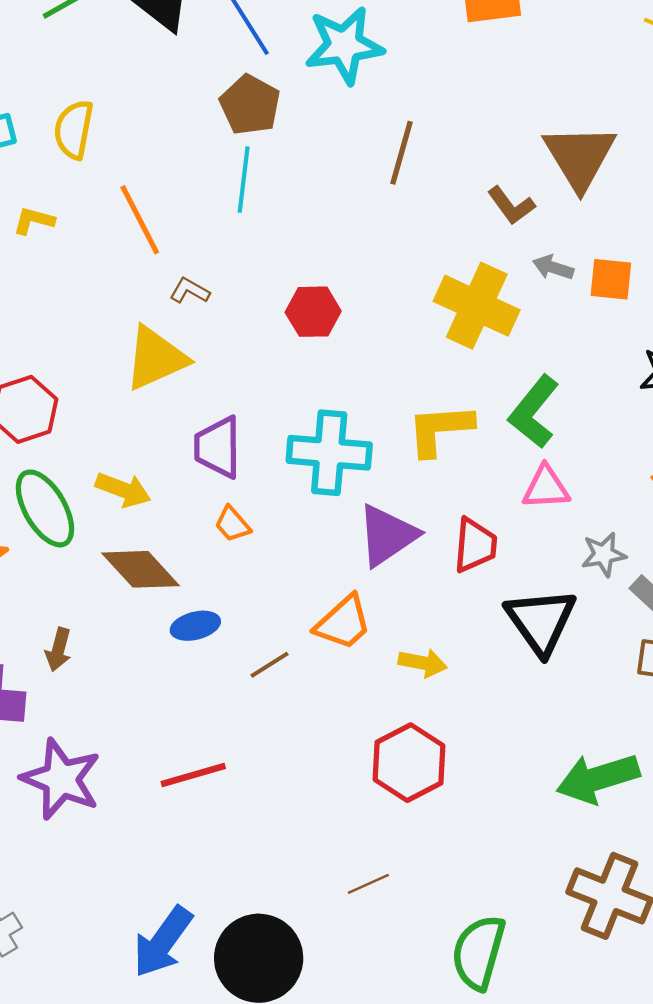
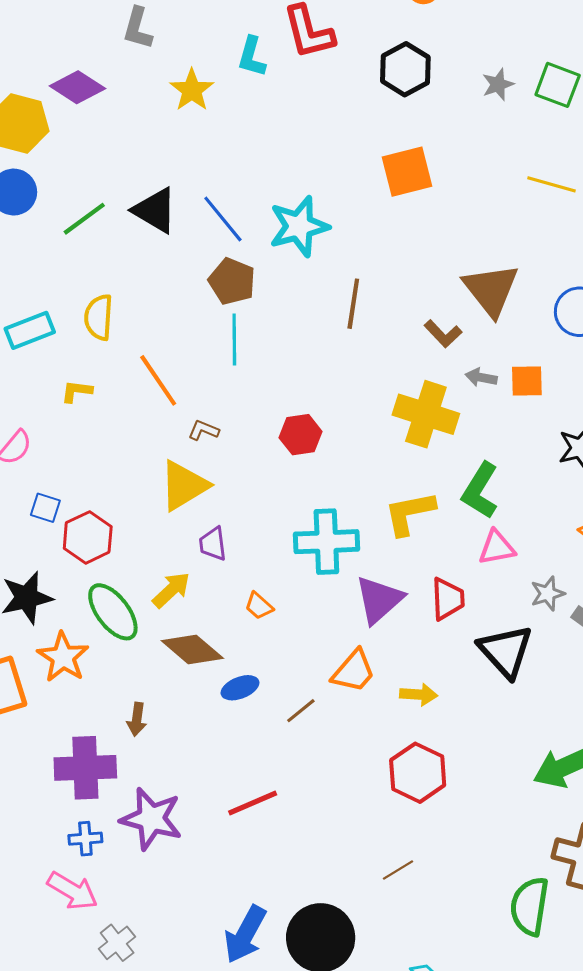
purple trapezoid: (218, 447) -> (213, 544), moved, size x0.7
yellow arrow: (123, 490) -> (171, 590), turned -57
green semicircle: (478, 952) -> (530, 906), moved

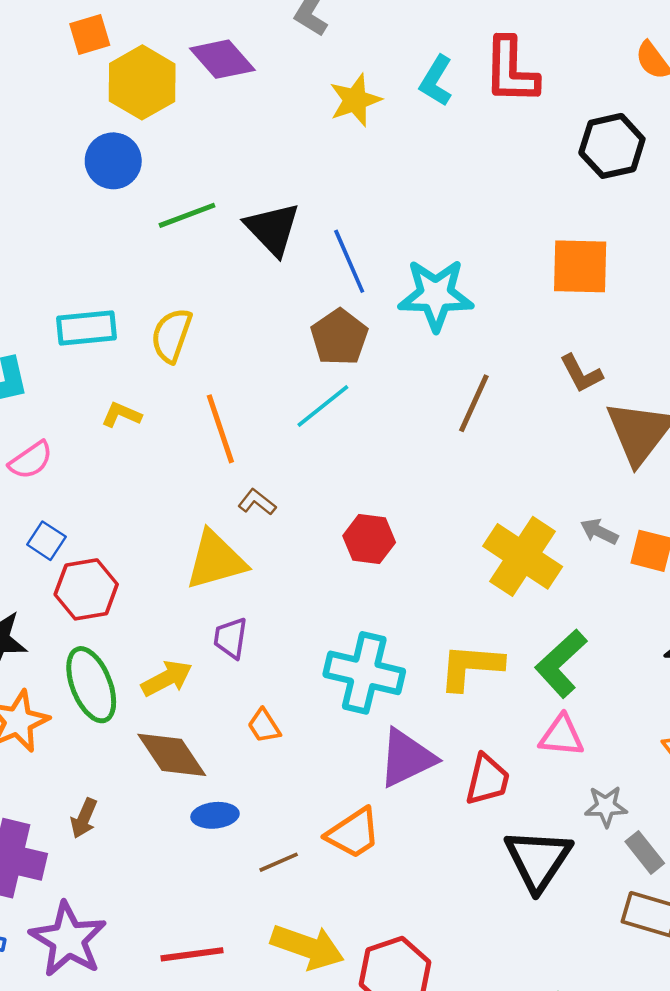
brown L-shape: (443, 334) -> (581, 374), moved
cyan line: (234, 340) -> (323, 406), turned 36
yellow arrow: (419, 695) -> (307, 947), moved, size x1.6

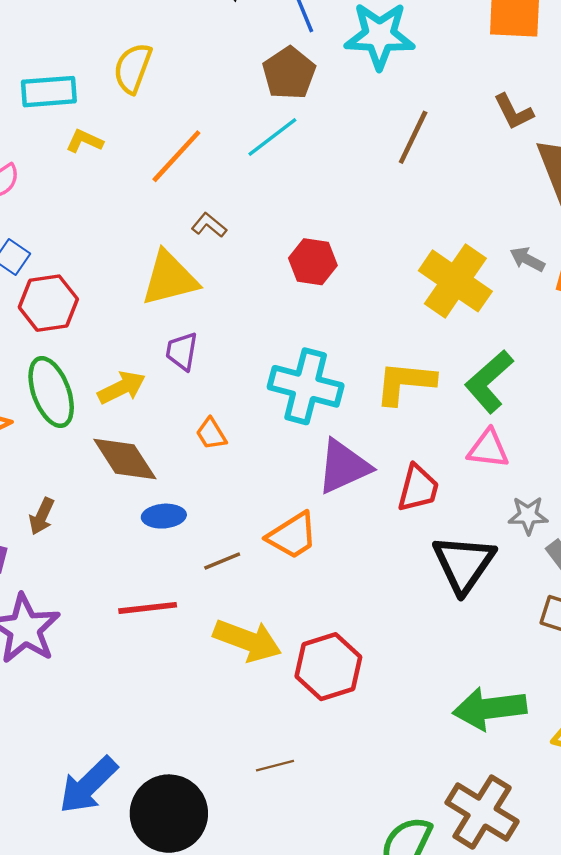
cyan rectangle: (87, 328) -> (49, 92), moved
orange line: (220, 429) -> (176, 156), turned 60
red line: (192, 954) -> (148, 608), moved

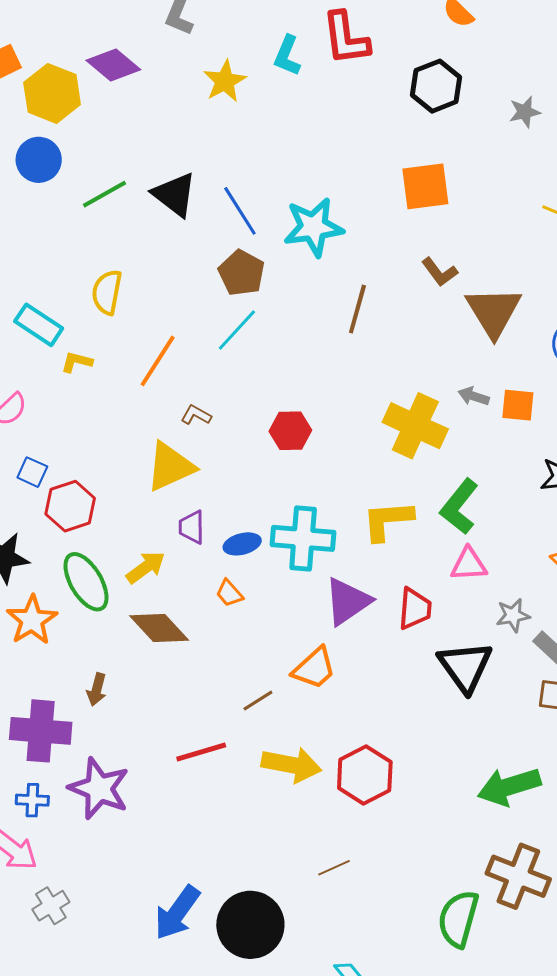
cyan rectangle: (49, 92) -> (39, 325), turned 48
blue ellipse: (164, 516) -> (242, 544), moved

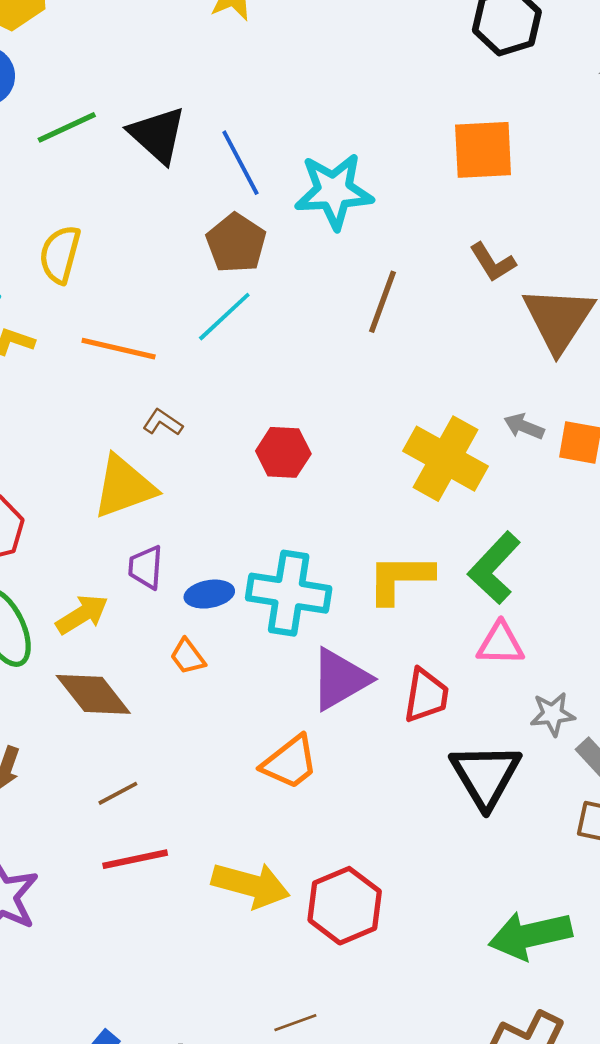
orange line: (158, 361) -> (119, 349), turned 66
brown line: (258, 701) -> (118, 793), moved

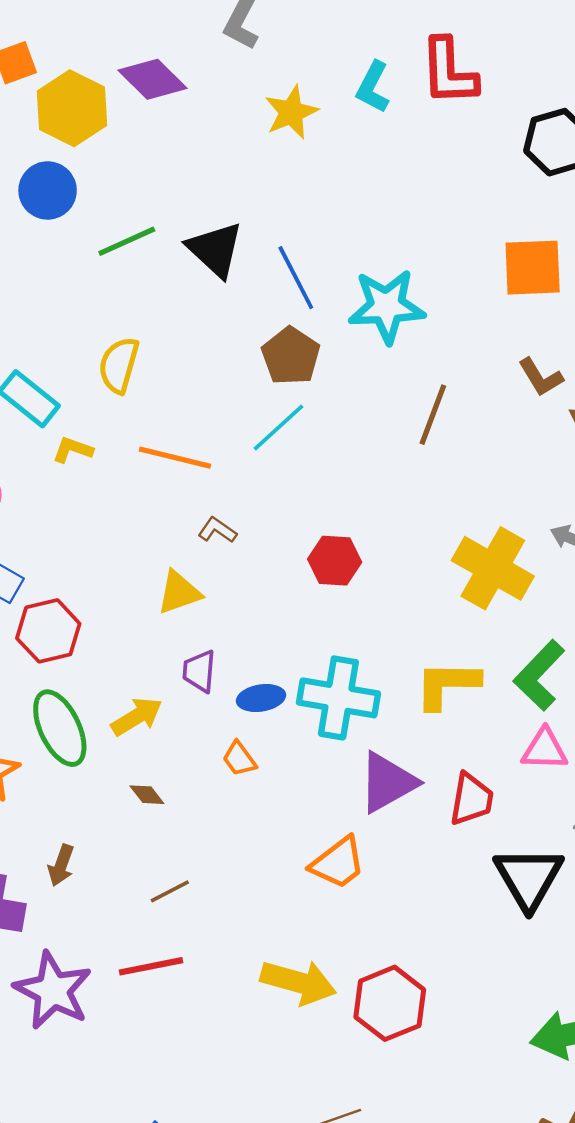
yellow triangle: (124, 487) -> (179, 592), size x0.7
brown diamond: (93, 694) -> (147, 795), size x0.5
red line: (135, 859) -> (151, 966), moved

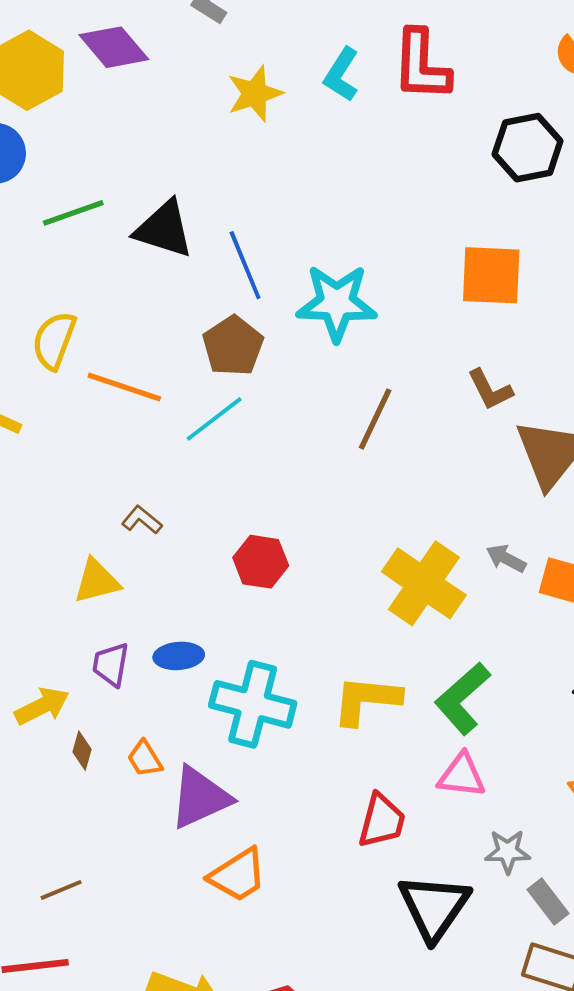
black triangle: (215, 250) -> (164, 229), turned -30
orange line: (175, 458) -> (124, 387), moved
blue ellipse: (261, 698) -> (179, 656), moved
purple triangle: (388, 782) -> (200, 798), moved
brown diamond: (147, 795) -> (82, 751), moved, turned 48

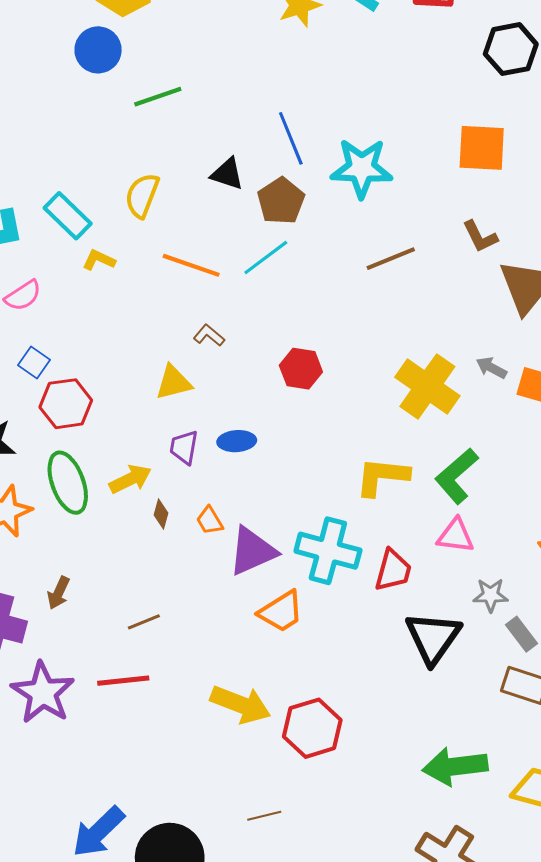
black triangle: (164, 229) -> (227, 174), moved, size x0.7
orange line: (124, 387) -> (191, 265), moved
brown line: (375, 419) -> (391, 259), turned 42
cyan cross: (253, 704) -> (328, 551), moved

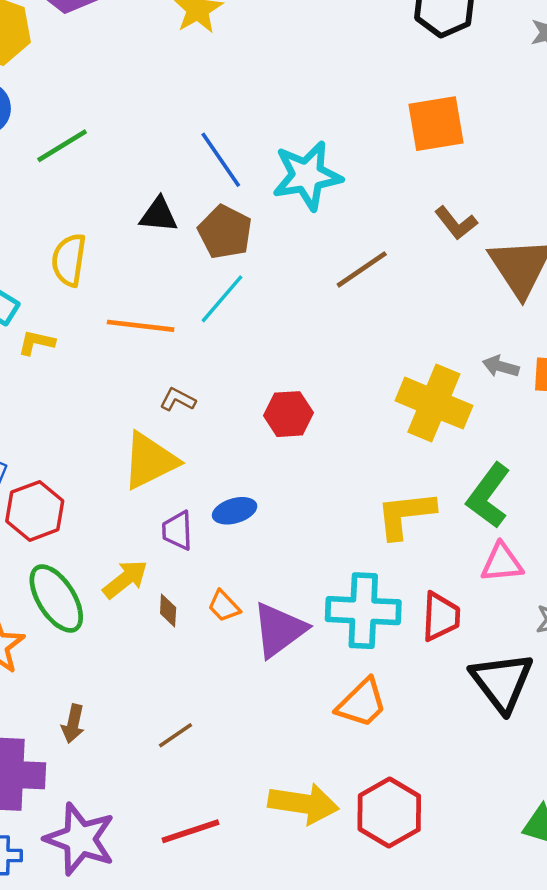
yellow triangle: (174, 383) -> (150, 461), size x1.4
orange trapezoid: (281, 612) -> (362, 703), moved
red line: (123, 681) -> (191, 831), moved

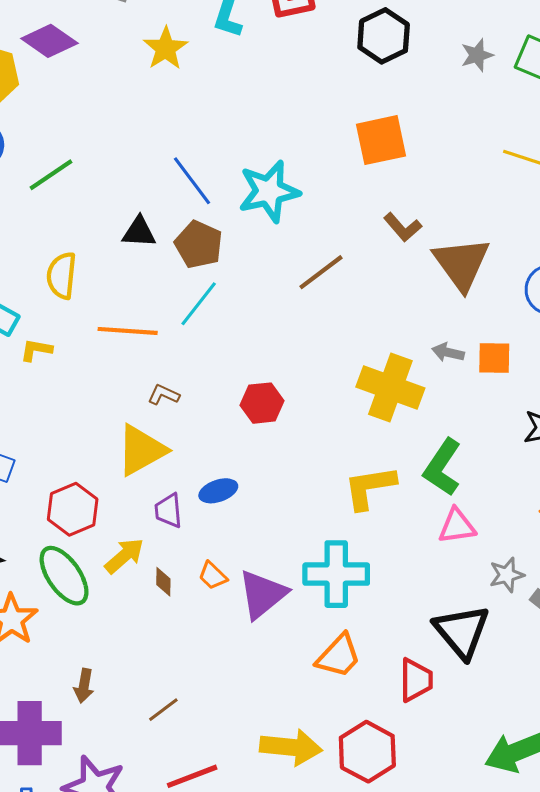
red hexagon: (35, 511) -> (73, 509), moved
red trapezoid: (441, 617) -> (416, 680), moved
brown line: (175, 735) -> (163, 710), moved

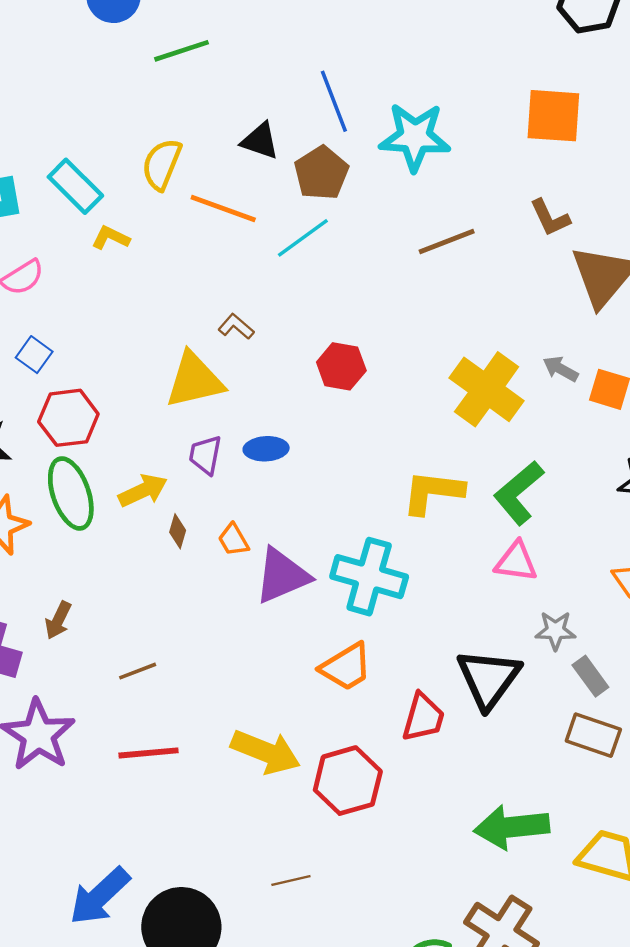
orange line: (128, 331) -> (223, 208), moved
red hexagon: (73, 509) -> (68, 418), moved

